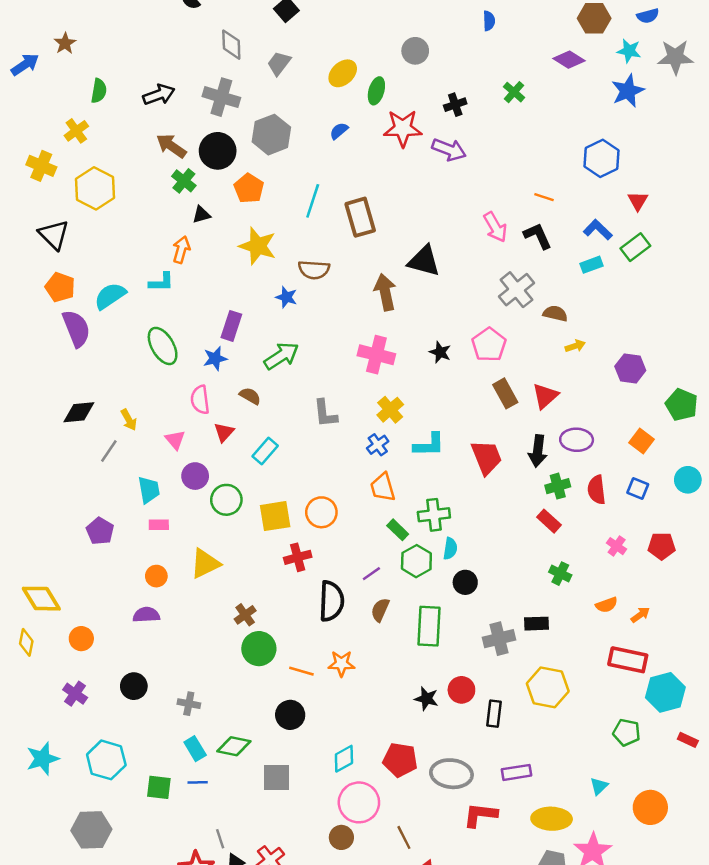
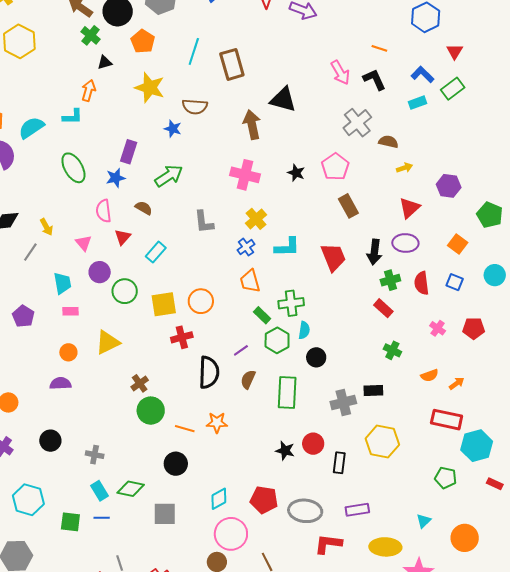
red triangle: (545, 396) -> (409, 208), moved

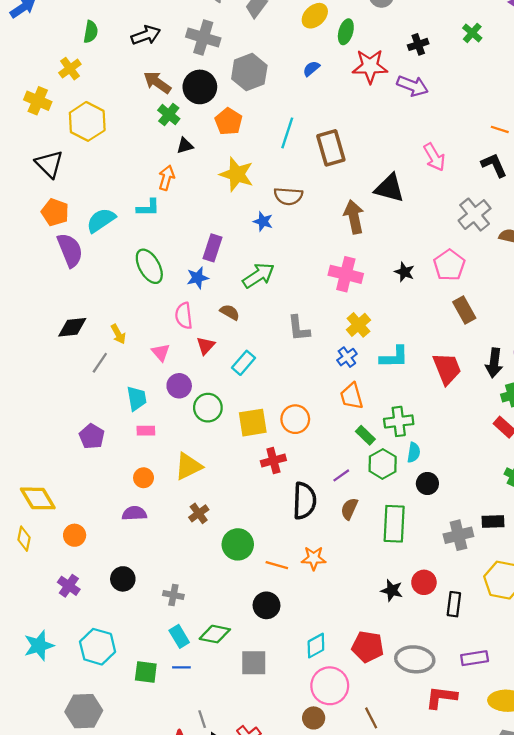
pink arrow: (340, 73) -> (434, 157), moved
brown cross: (140, 383) -> (199, 513), moved

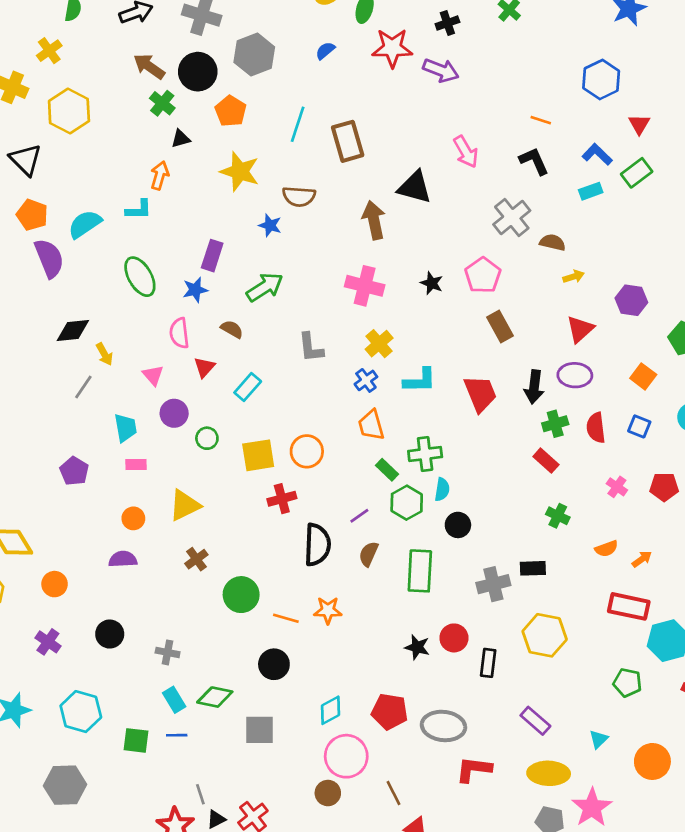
black diamond: (72, 327) -> (73, 330), moved
green circle: (208, 408) -> (207, 438), size x0.7
purple rectangle: (475, 658) -> (535, 721), moved, turned 50

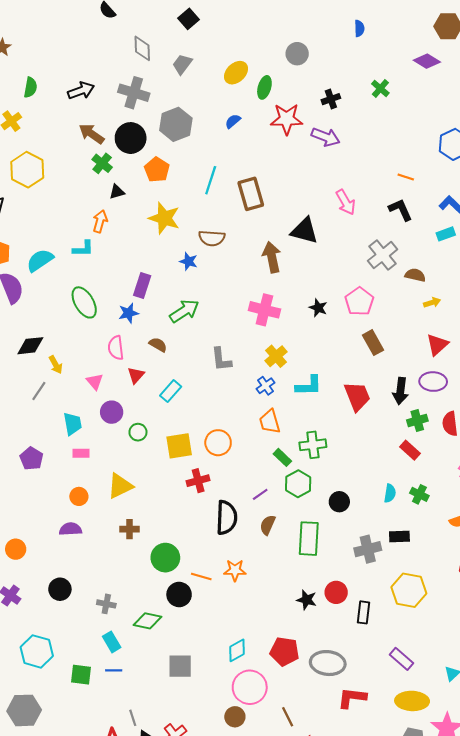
cyan semicircle: (442, 489) -> (390, 493), moved
brown cross: (196, 559) -> (130, 529), turned 36
black circle: (274, 664) -> (179, 594), moved
green diamond: (215, 697) -> (147, 621), moved

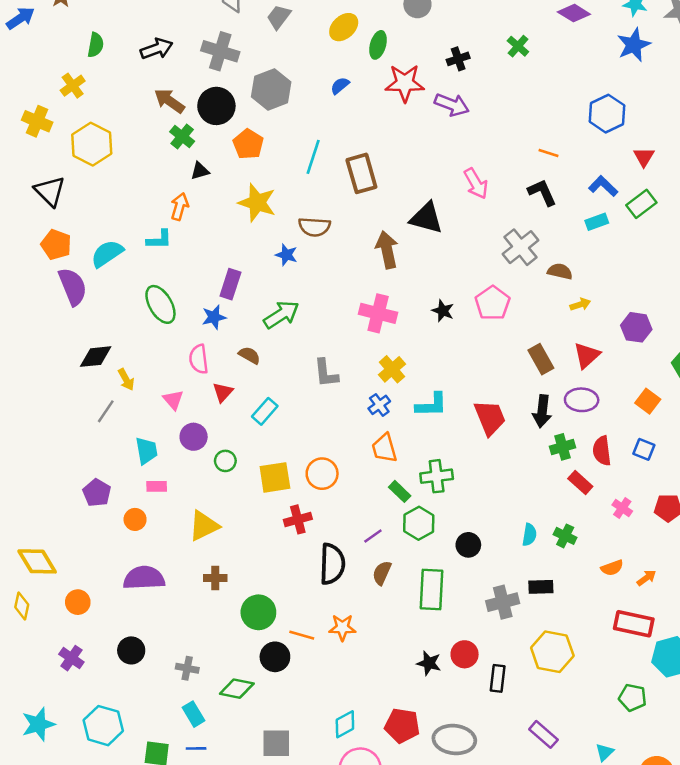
brown rectangle: (373, 343) -> (541, 359), moved
red rectangle: (410, 450) -> (580, 483), moved
orange circle: (79, 496) -> (135, 519), moved
purple semicircle: (70, 529) -> (144, 578), size x1.5

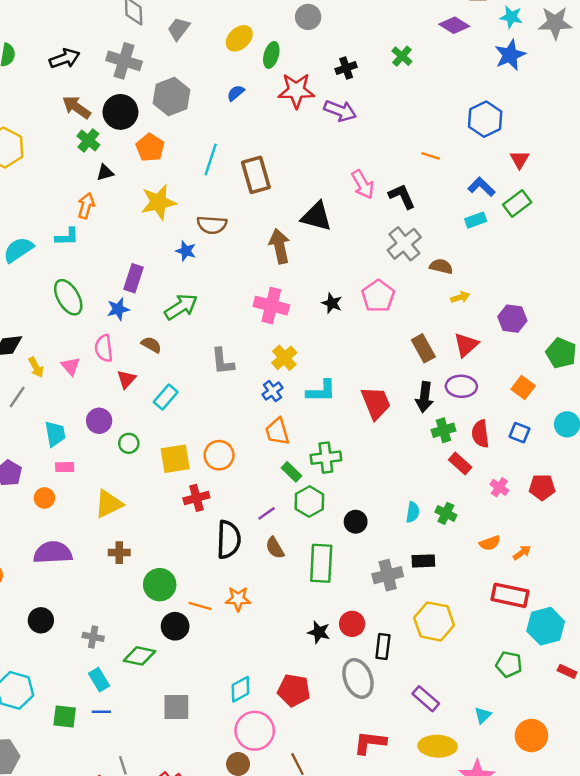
black L-shape: (542, 192) -> (402, 196), moved
yellow star: (257, 203) -> (158, 202), turned -30
pink triangle: (173, 400) -> (71, 366), moved
brown semicircle: (382, 573) -> (275, 548), turned -55
gray ellipse: (454, 740) -> (358, 678), moved, turned 63

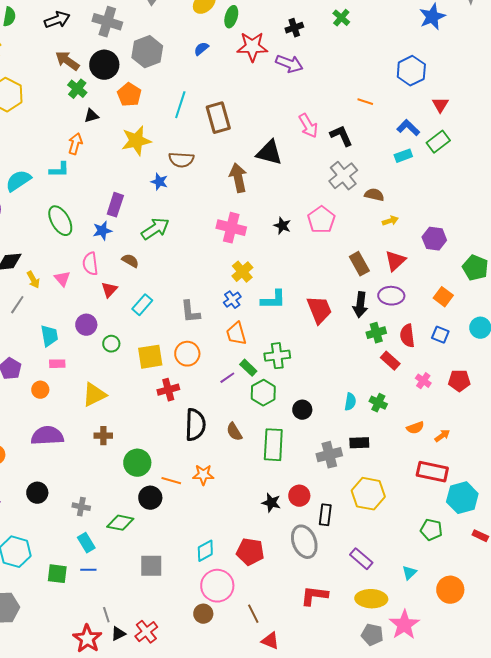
gray L-shape: (223, 361) -> (190, 312), moved
purple line: (267, 513) -> (227, 378), moved

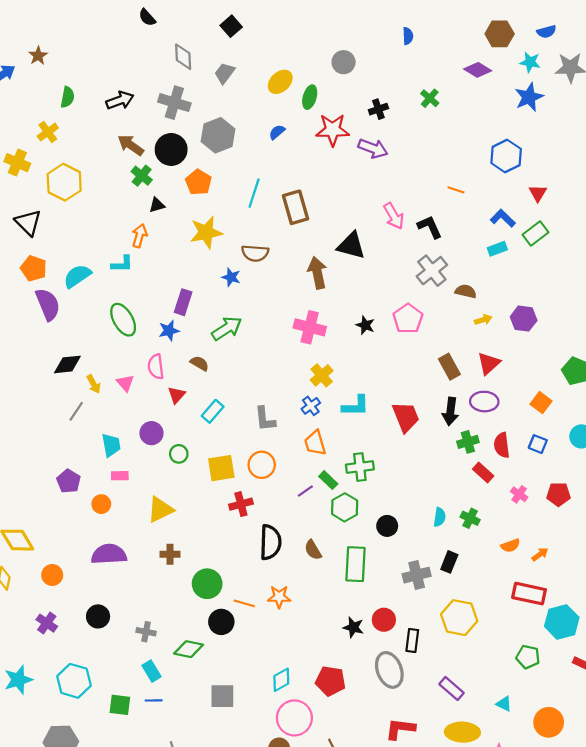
purple hexagon: (434, 239) -> (524, 319), moved
black rectangle: (359, 443) -> (449, 562), turned -66
cyan triangle: (409, 573) -> (504, 704), turned -49

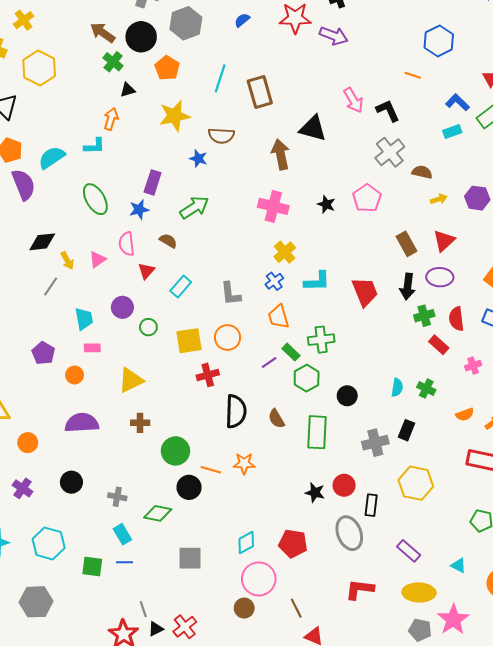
blue hexagon: (506, 156) -> (439, 41), moved
pink triangle: (125, 383) -> (97, 259), turned 36
pink cross: (519, 494) -> (473, 366), turned 35

